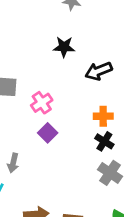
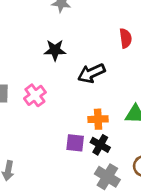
pink cross: (42, 103) -> (35, 95), moved
purple square: (48, 133) -> (75, 143), moved, turned -36

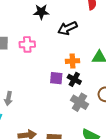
pink cross: (35, 95) -> (27, 44), turned 35

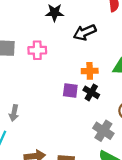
gray cross: (80, 102) -> (103, 131), moved

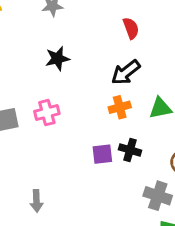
black arrow: (85, 32) -> (126, 72), moved
orange cross: (90, 71) -> (120, 107), moved

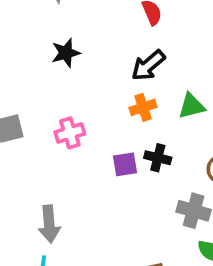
pink cross: (47, 113) -> (70, 133), moved
gray arrow: (37, 201) -> (49, 224), size x1.4

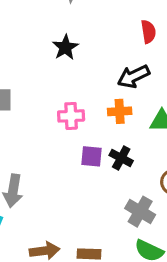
black star: (66, 53) -> (65, 47), turned -30
pink cross: (70, 133) -> (71, 116), moved

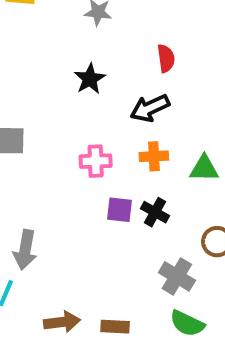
red semicircle: (148, 32) -> (166, 58), moved
black arrow: (133, 76) -> (150, 108), moved

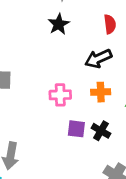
black star: (90, 79) -> (59, 24), moved

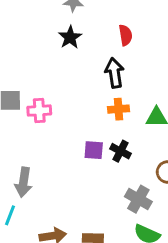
black arrow: (98, 59) -> (114, 73), turned 108
pink cross: (60, 95) -> (39, 111), moved

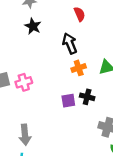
red semicircle: (126, 35) -> (79, 14), moved

